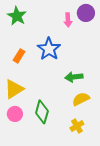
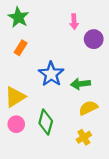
purple circle: (86, 13) -> (94, 39), moved
blue star: (49, 49) -> (51, 74), moved
orange rectangle: (19, 56) -> (21, 48), moved

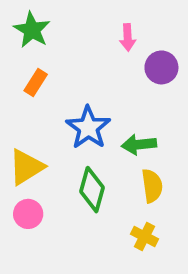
yellow semicircle: (88, 108) -> (152, 186), turned 108
green diamond: (46, 122) -> (92, 190), moved
yellow cross: (84, 137) -> (145, 236), turned -32

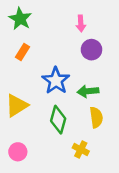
purple circle: (161, 67) -> (91, 50), moved
pink circle: (28, 214) -> (18, 152), moved
yellow cross: (145, 236) -> (81, 149), moved

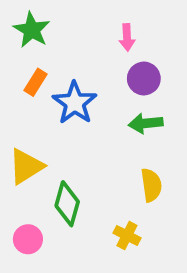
blue star: (56, 81) -> (75, 103), moved
green arrow: (88, 91) -> (146, 123), moved
green diamond: (58, 120) -> (67, 204), moved

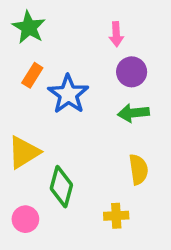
yellow cross: (127, 236) -> (116, 216), turned -30

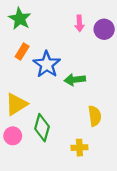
purple circle: (132, 72) -> (104, 29), moved
green arrow: (133, 113) -> (75, 80), moved
pink circle: (25, 219) -> (13, 136), moved

